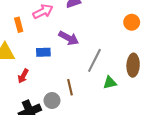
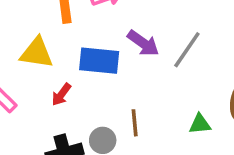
blue rectangle: (43, 52) -> (99, 61), size x1.6
gray line: (94, 60) -> (187, 50), moved

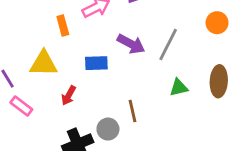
blue rectangle: (99, 61) -> (96, 63), size x0.7
green triangle: (200, 124) -> (179, 88), moved

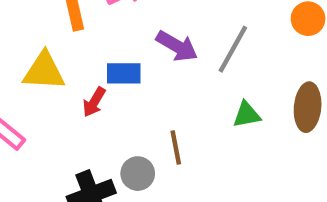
red arrow: (69, 95) -> (94, 102), moved

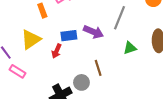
purple arrow: (177, 46) -> (93, 32), moved
yellow triangle: (44, 71) -> (31, 39), turned -30

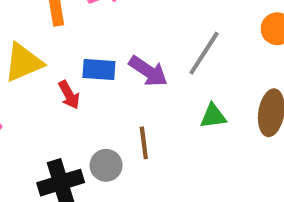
red arrow: (57, 51) -> (69, 95), turned -64

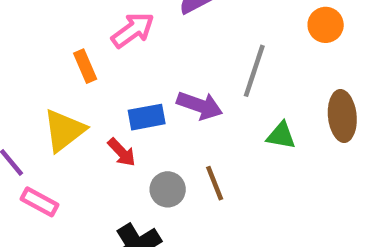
green triangle: (213, 116) -> (281, 136), turned 32
gray circle: (106, 165) -> (168, 189), moved

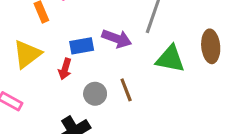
green triangle: (281, 136) -> (170, 59), size x1.5
red arrow: (122, 152) -> (65, 69), turned 60

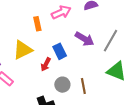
purple arrow: (117, 39) -> (85, 39), moved
blue rectangle: (82, 46) -> (60, 51), turned 63

